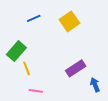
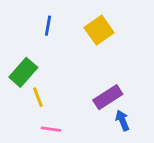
blue line: (34, 18) -> (48, 26), turned -56
blue arrow: (95, 85) -> (122, 120), moved

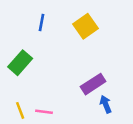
yellow line: (38, 97) -> (20, 110), moved

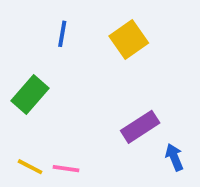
blue arrow: (106, 104) -> (174, 157), moved
yellow line: (20, 110) -> (30, 167), turned -42

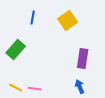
purple rectangle: (140, 127) -> (83, 59), moved, turned -48
blue arrow: (174, 157) -> (80, 87), moved

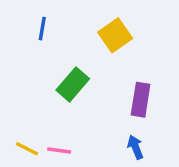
blue line: (33, 18) -> (42, 29), moved
green rectangle: (16, 50) -> (73, 84), moved

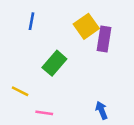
purple rectangle: (141, 100) -> (104, 39), moved
yellow line: (27, 149) -> (20, 91), moved

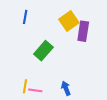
yellow line: (20, 91) -> (25, 86), moved, turned 72
blue arrow: (102, 110) -> (66, 88), moved

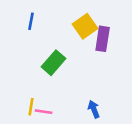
blue arrow: (66, 88) -> (94, 109), moved

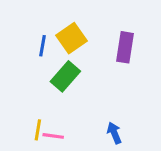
blue line: (31, 21) -> (42, 46), moved
yellow square: (85, 26) -> (72, 38), moved

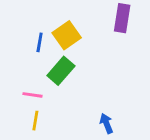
purple rectangle: (125, 47) -> (122, 18), moved
pink line: (53, 136) -> (33, 95), moved

